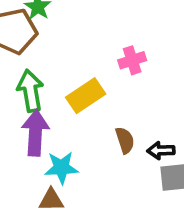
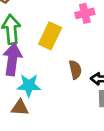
yellow rectangle: (86, 96) -> (50, 36), turned -35

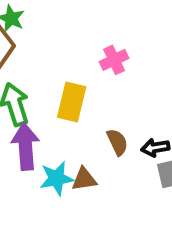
brown triangle: (20, 108) -> (84, 179), moved

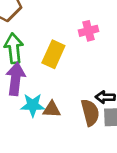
brown semicircle: (117, 142) -> (90, 113), moved, size x1.4

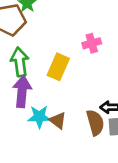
brown triangle: (52, 109) -> (58, 120), turned 36

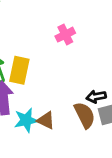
yellow rectangle: (58, 67) -> (19, 70), moved

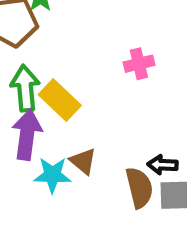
yellow rectangle: (19, 70) -> (60, 100), turned -72
brown triangle: (46, 120) -> (83, 161), moved

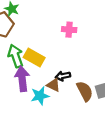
pink cross: (139, 64) -> (69, 30), turned 32
black arrow: (163, 165) -> (63, 76), moved

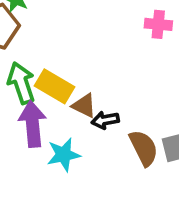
pink cross: (69, 30) -> (158, 24), moved
brown triangle: (53, 85) -> (84, 106), moved

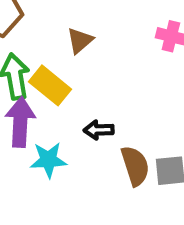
brown triangle: (84, 106) -> (80, 41), moved, turned 44

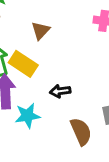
brown semicircle: (135, 166) -> (81, 131), moved

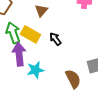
black arrow: (60, 91) -> (55, 39), moved, turned 64

